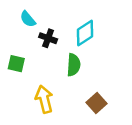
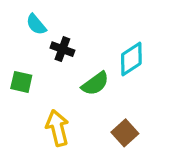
cyan diamond: (85, 33) -> (131, 59), moved
green semicircle: (74, 65) -> (95, 84), turned 50

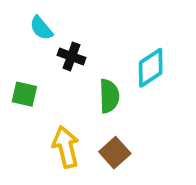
green semicircle: (95, 84) -> (109, 96), turned -56
brown square: (125, 133) -> (115, 153), moved

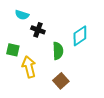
cyan semicircle: (41, 28) -> (22, 15), turned -32
yellow arrow: (66, 147) -> (29, 67), moved

